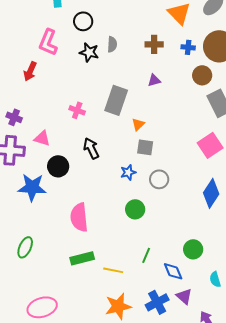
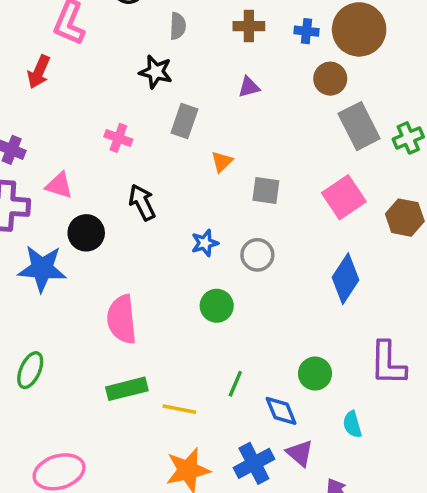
black star: (89, 52) -> (156, 72), moved
gray rectangle: (116, 100) -> (184, 121), size x0.7
gray square: (145, 147) -> (266, 190), moved

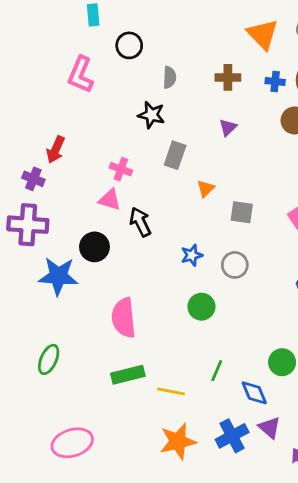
red arrow: (39, 72) -> (56, 150), moved
purple triangle: (249, 87) -> (228, 127), turned -30
pink triangle: (59, 185) -> (110, 200), moved

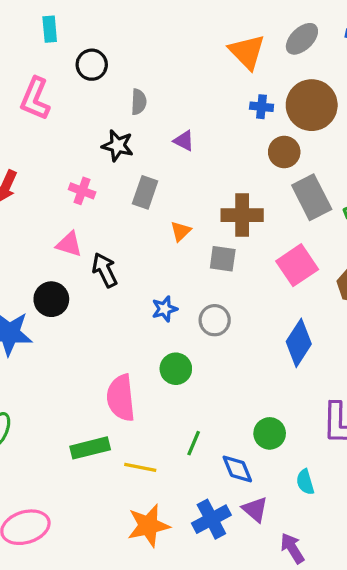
brown cross: (228, 77) -> (242, 215), moved, size x1.4
purple triangle: (228, 127) -> (184, 141), moved, turned -48
pink cross: (121, 169) -> (82, 191), moved
pink semicircle: (124, 318) -> (121, 398), moved

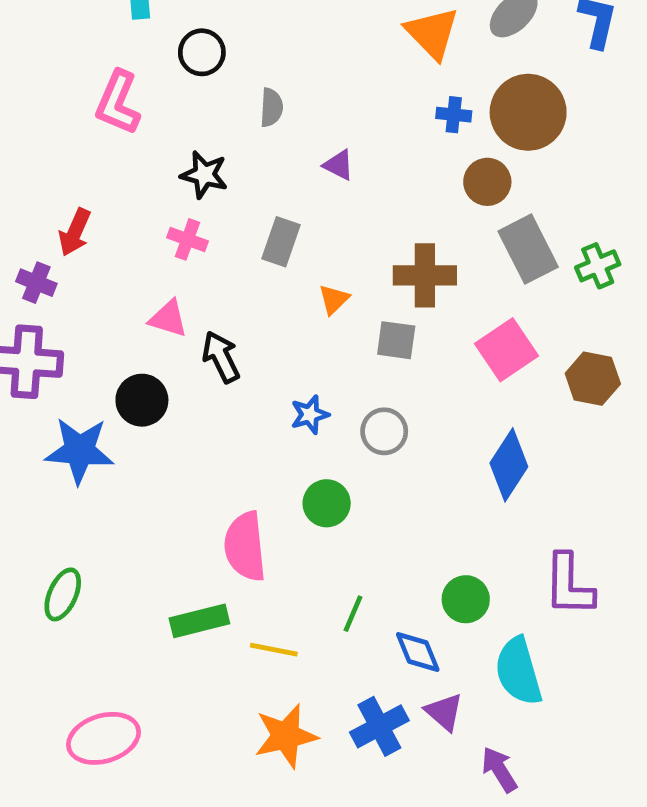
black star: (118, 146) -> (204, 175), moved
cyan semicircle: (305, 482) -> (518, 671), size x1.8

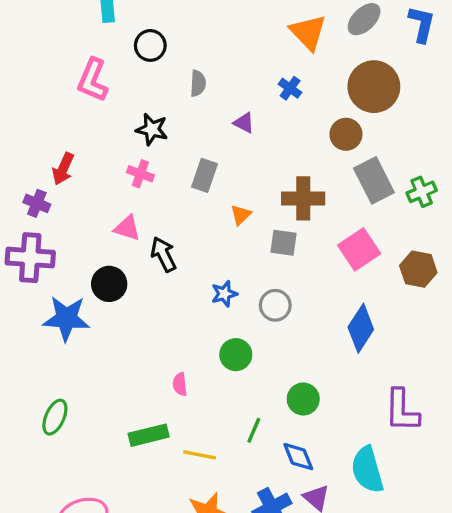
blue cross: (454, 115) -> (290, 88), moved, turned 30
pink semicircle: (245, 546) -> (180, 384), size x0.5
green circle: (466, 599) -> (303, 399), moved

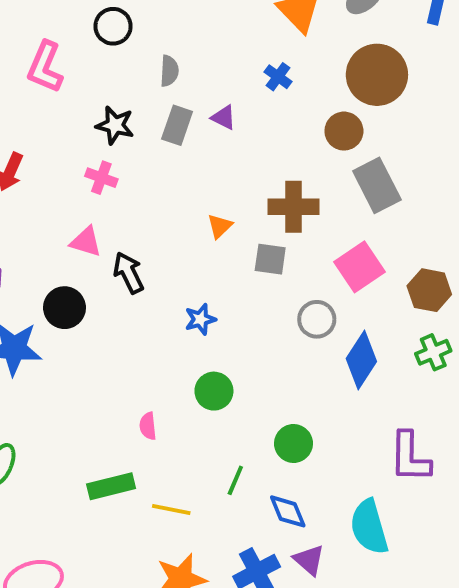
gray rectangle: (205, 175) -> (177, 125), moved
green cross: (422, 192) -> (433, 352), moved
gray circle: (275, 305) -> (317, 319), moved

